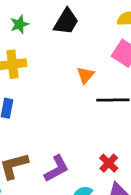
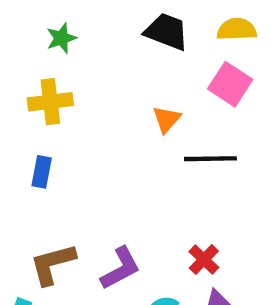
black trapezoid: (66, 22) -> (167, 32), moved, turned -100

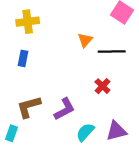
orange triangle: (167, 119) -> (85, 40), moved
red cross: (204, 260) -> (102, 86), moved

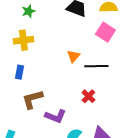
brown L-shape: (29, 107) -> (32, 99), moved
purple L-shape: (64, 109) -> (55, 116), turned 50

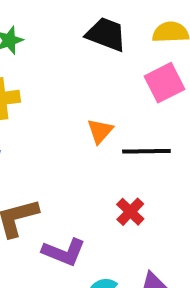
pink square: (105, 32) -> (165, 83), turned 30

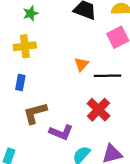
red cross: (130, 212) -> (98, 110), size x1.5

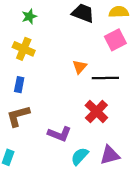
yellow cross: (25, 46) -> (24, 49), turned 30
brown L-shape: (35, 113) -> (18, 116), moved

